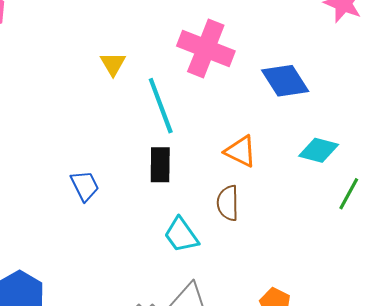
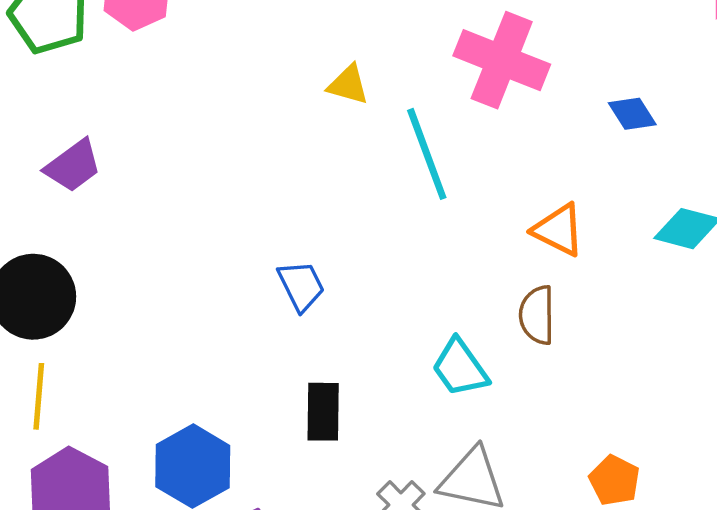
yellow triangle: (113, 64) -> (348, 85), turned -44
blue diamond: (285, 81) -> (632, 114), size x0.6
black rectangle: (160, 165) -> (323, 412), moved

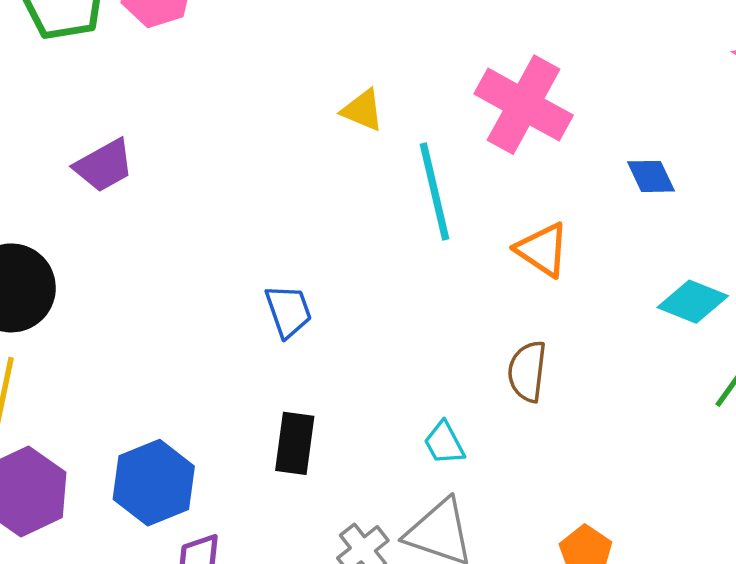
purple trapezoid: (73, 166) -> (104, 166), moved
orange triangle: (558, 230) -> (542, 250), moved
cyan trapezoid: (460, 368) -> (444, 443), moved, size x0.7

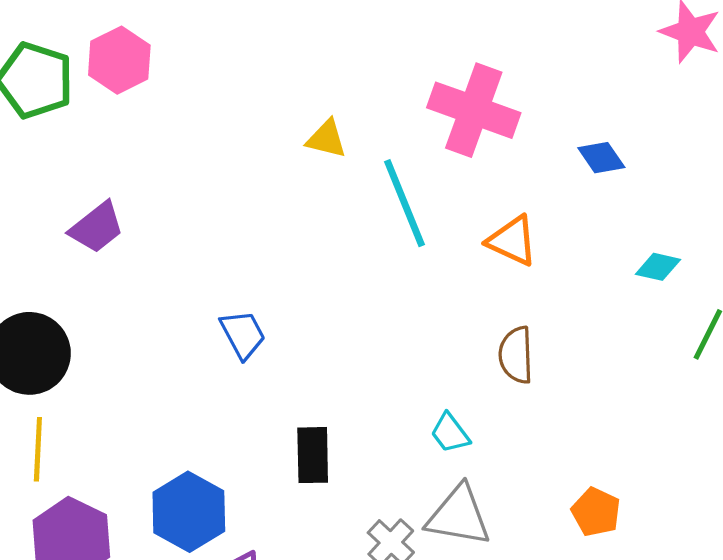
cyan diamond: (693, 302) -> (658, 267), size x0.7
blue trapezoid: (288, 311) -> (243, 334), moved

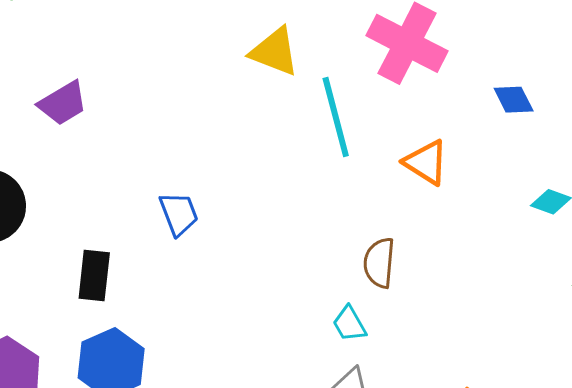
yellow triangle: (327, 139) -> (275, 52), size x1.4
brown semicircle: (516, 355) -> (379, 263), moved
black rectangle: (313, 455) -> (94, 275), moved

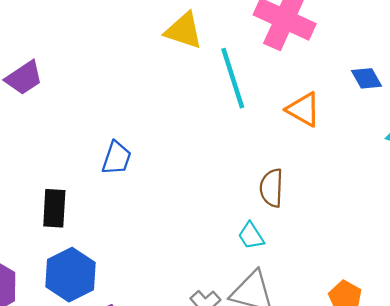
blue diamond: (514, 100) -> (367, 78), moved
blue trapezoid: (179, 214) -> (117, 158), turned 42

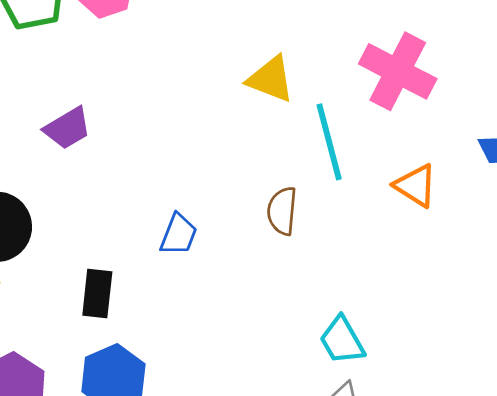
brown semicircle: (272, 188) -> (282, 211), moved
cyan trapezoid: (251, 236) -> (342, 340), size x1.4

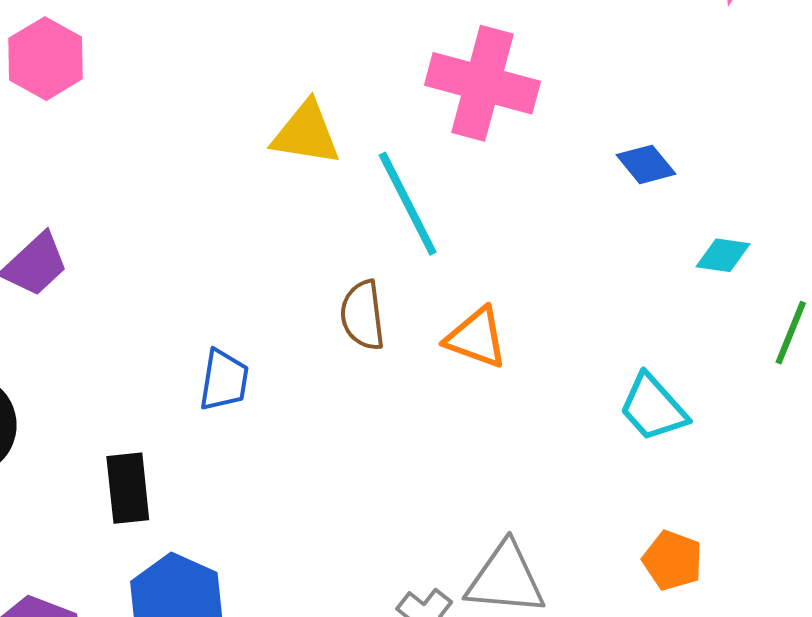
orange triangle: (416, 186) -> (476, 338), moved
cyan trapezoid: (342, 340) -> (653, 408), moved

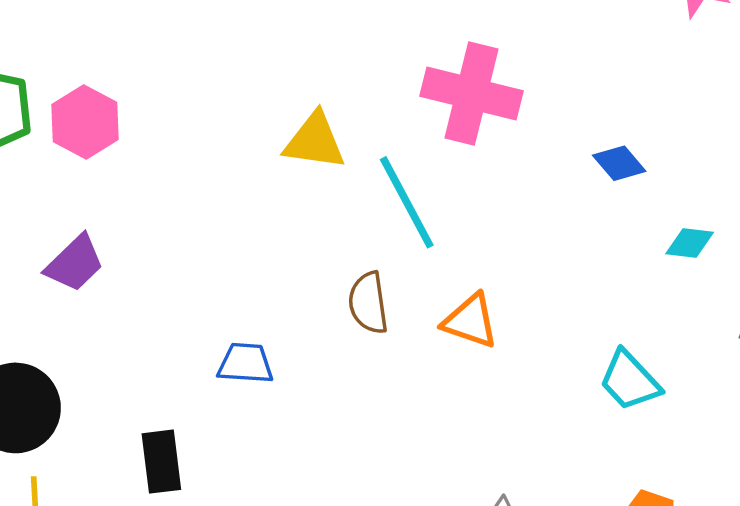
pink hexagon: (46, 59) -> (85, 122), moved
blue trapezoid: (224, 380) -> (246, 363), turned -94

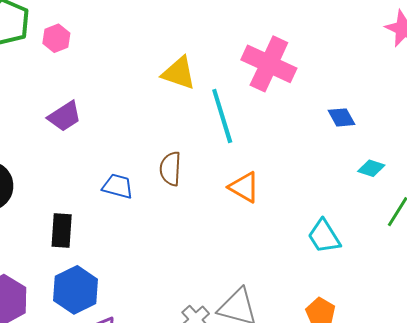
pink hexagon: (85, 122) -> (56, 38), size x0.7
purple trapezoid: (75, 263) -> (65, 116), moved
brown semicircle: (368, 303) -> (170, 169), moved

